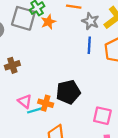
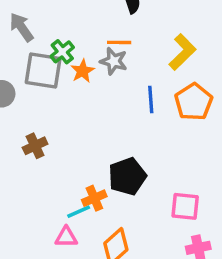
gray star: (90, 21) -> (114, 61), moved
pink triangle: (25, 101) -> (66, 237), moved, turned -32
orange cross: (46, 103) -> (94, 198), turned -32

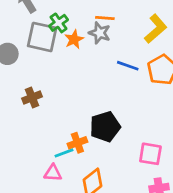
blue line: (151, 100) -> (128, 66), turned -70

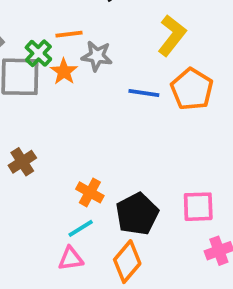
orange line: (105, 18) -> (69, 34), moved
black pentagon: (105, 127) -> (137, 214), moved
orange cross: (77, 143) -> (90, 192), moved, turned -30

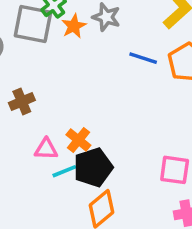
black pentagon: (137, 214) -> (93, 167), moved
pink triangle: (71, 259) -> (46, 149), moved

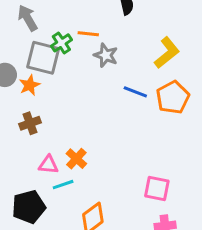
orange star: (74, 26) -> (30, 85), moved
black pentagon: (93, 167) -> (29, 207), moved

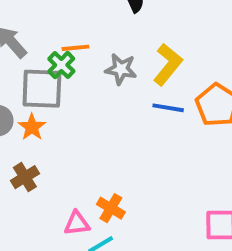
orange line: (88, 34) -> (75, 48), moved
yellow L-shape: (167, 53) -> (168, 64), moved
brown cross: (30, 123) -> (25, 177), moved

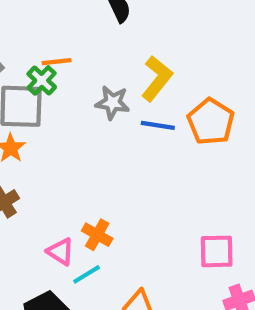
gray star: (121, 69) -> (112, 103), moved
pink triangle: (77, 223) -> (61, 252), turned 40

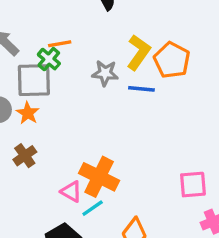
orange pentagon: (211, 122) -> (172, 60), moved
orange cross: (97, 235) -> (99, 177), size x1.6

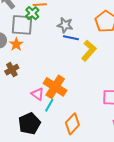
yellow L-shape: (139, 52) -> (89, 51), moved
blue line: (141, 89) -> (71, 38), moved
cyan line: (93, 208) -> (49, 105), turned -32

